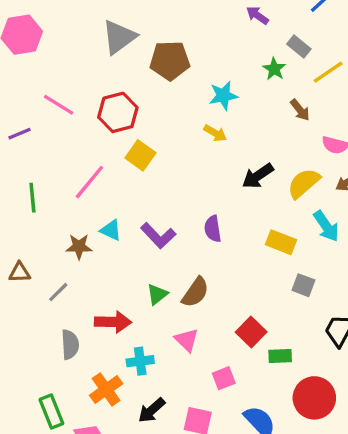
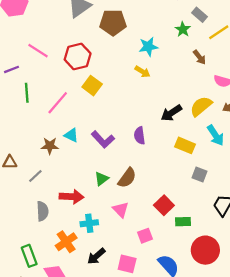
black arrow: (258, 176) -> (171, 113), moved
green line: (32, 198) -> (27, 93), moved

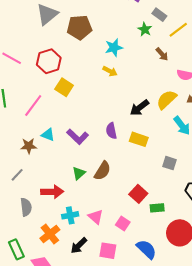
yellow rectangle: (185, 145) -> (139, 139), moved
pink triangle: (121, 210) -> (96, 217), moved
pink square: (145, 236) -> (123, 223), turned -32

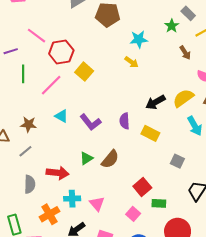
red hexagon: (49, 61) -> (61, 52), moved
brown star: (29, 146) -> (28, 124), moved
pink square: (123, 223) -> (133, 214), moved

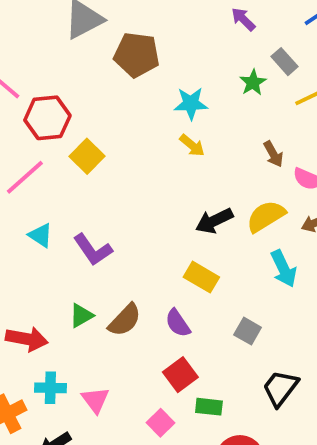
brown arrow: (185, 53) -> (273, 154), moved
yellow arrow: (132, 62) -> (192, 145), moved
purple semicircle: (125, 121) -> (178, 323), moved, turned -35

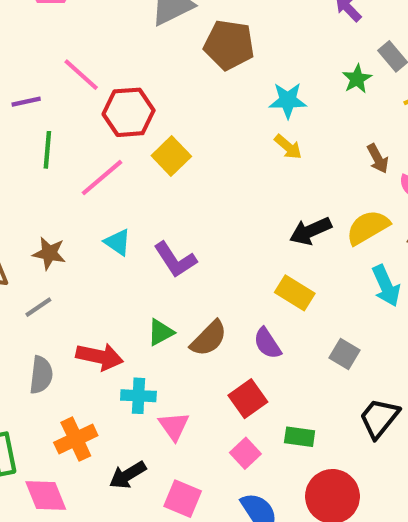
red square: (180, 375) -> (248, 399), moved
cyan cross: (50, 388) -> (138, 396), moved

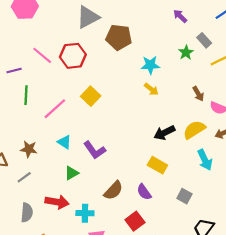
red hexagon: (129, 112) -> (73, 56), moved
green triangle: (161, 332) -> (72, 173), moved
cyan cross: (138, 396) -> (85, 213), moved

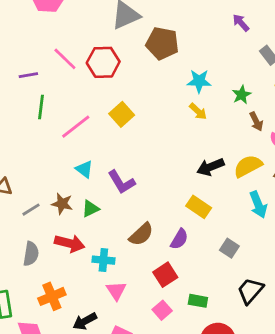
green star: (186, 53) -> (242, 95), moved
brown star: (29, 149) -> (62, 204), moved
purple semicircle: (144, 192) -> (179, 239), turned -119

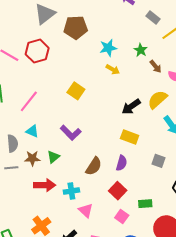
yellow square: (122, 114) -> (76, 91), moved
cyan triangle: (84, 169) -> (32, 131), moved
gray line: (31, 210) -> (11, 168), turned 40
gray semicircle: (31, 254) -> (13, 143), moved

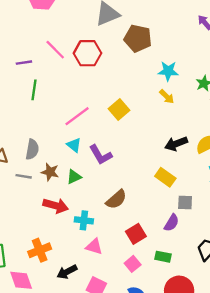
pink line: (29, 101) -> (77, 116), moved
cyan triangle: (32, 131) -> (74, 145), moved
gray square: (159, 161) -> (185, 203), moved, turned -32
purple semicircle: (122, 163) -> (172, 223), moved
pink triangle: (86, 211) -> (94, 247), turned -42

